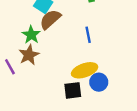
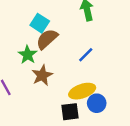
blue line: (88, 35) -> (86, 55), turned 56
brown star: (29, 55) -> (42, 75), moved

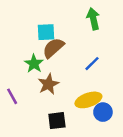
cyan square: (40, 23) -> (46, 32), turned -36
black square: (70, 112) -> (57, 121), moved

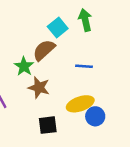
cyan square: (46, 32) -> (58, 28), moved, turned -36
blue line: (92, 64) -> (84, 66), turned 49
brown star: (48, 84) -> (39, 88), turned -30

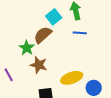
blue line: (84, 66) -> (80, 33), moved
blue circle: (95, 116) -> (94, 88), moved

